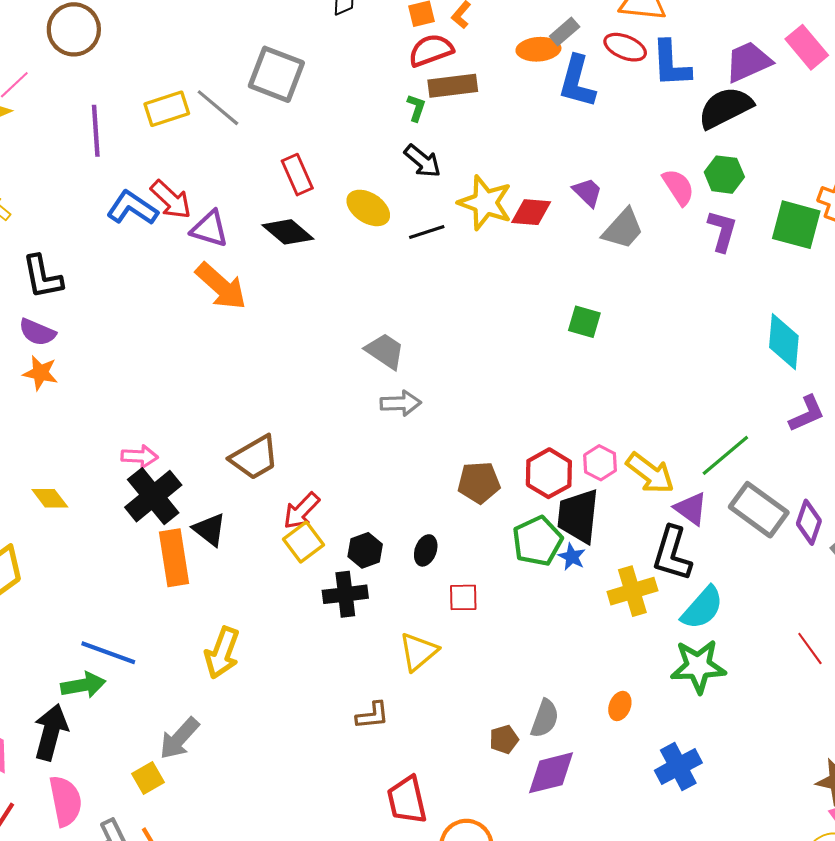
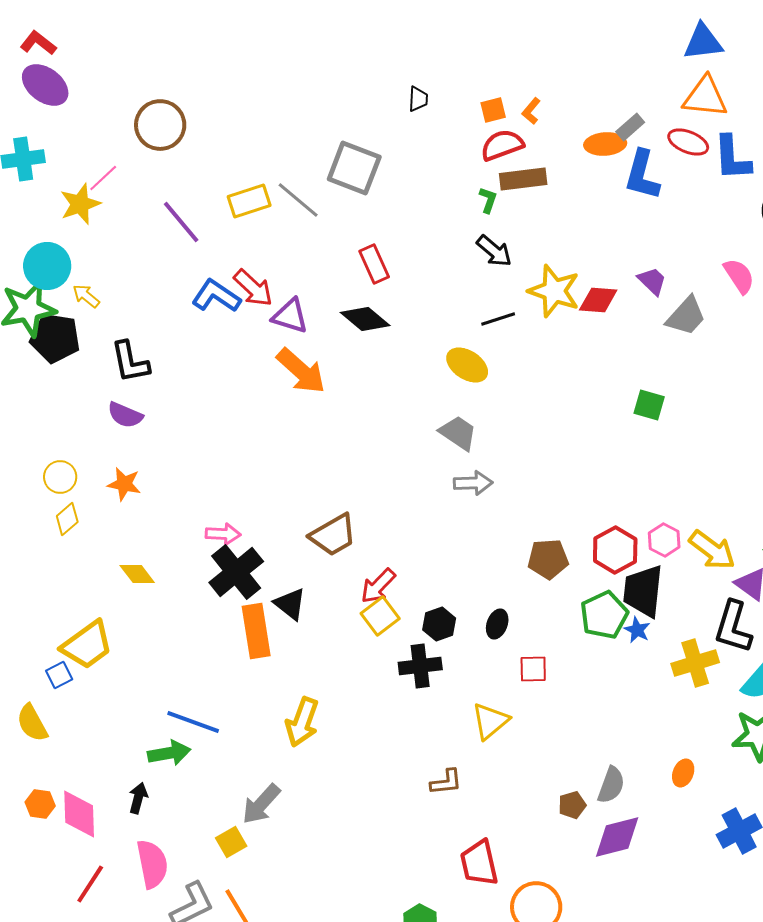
purple line: (96, 131) -> (181, 222), turned -36
yellow ellipse: (368, 208) -> (467, 365), moved
orange star: (40, 373) -> (124, 484), moved
black arrow: (51, 732) -> (138, 798), size x0.6

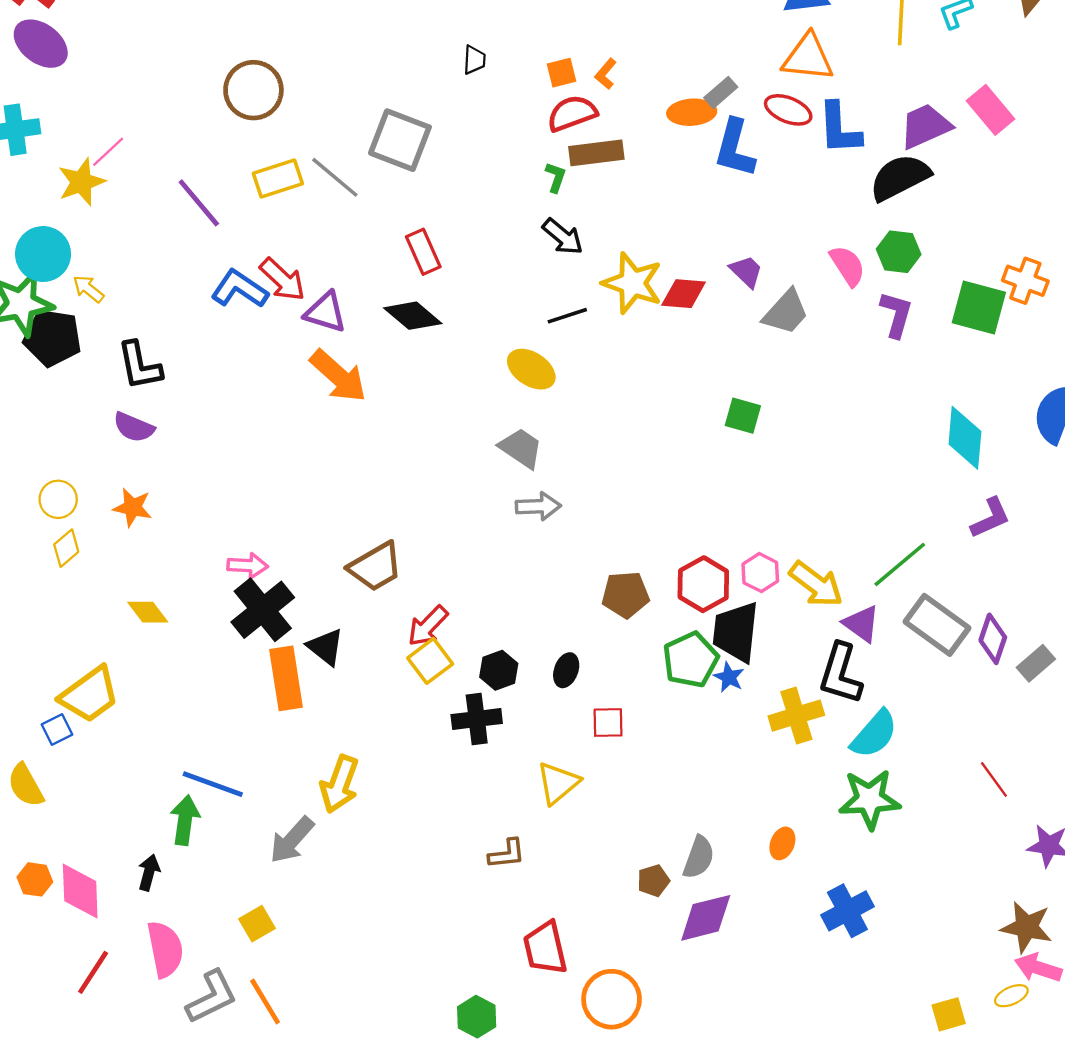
brown circle: (160, 125) -> (253, 90), moved
green arrow: (169, 753) -> (185, 820), turned -72
gray arrow: (261, 804) -> (292, 840), moved

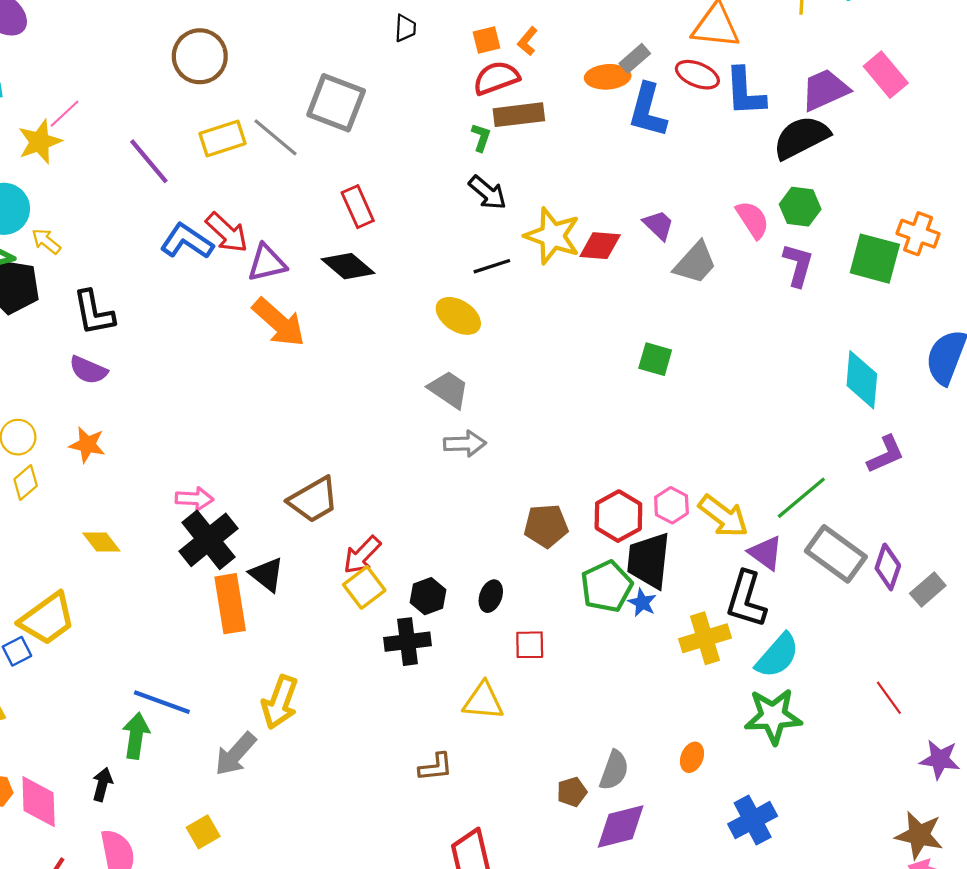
purple triangle: (326, 312) -> (267, 263), turned -30
yellow triangle: (558, 783) -> (483, 701), turned 45

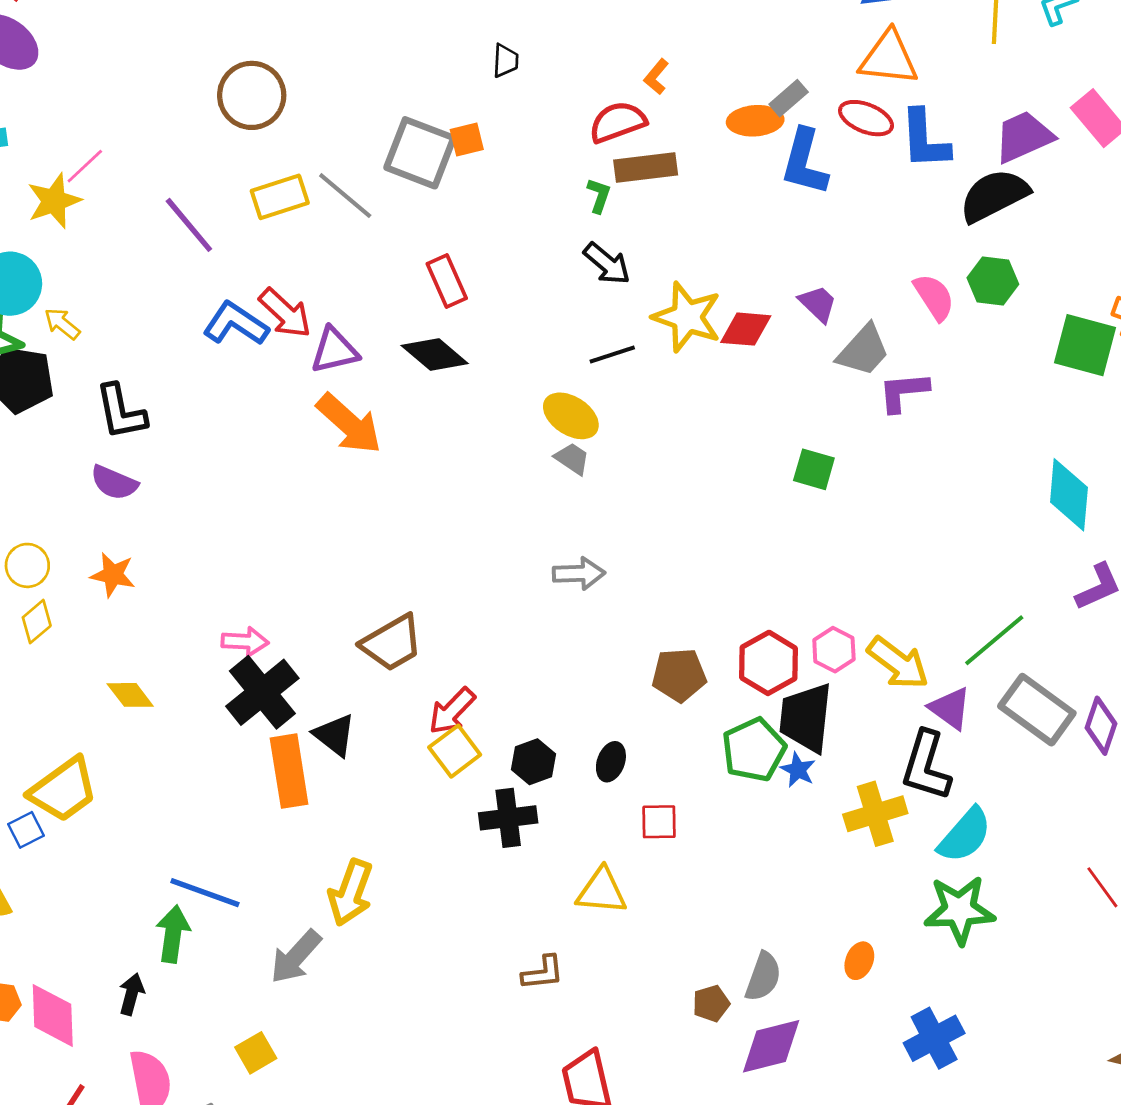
orange square: (486, 40) -> (467, 139), moved
purple L-shape: (798, 265) -> (903, 392), moved, turned -111
gray trapezoid: (449, 389) -> (572, 459), moved, size x0.7

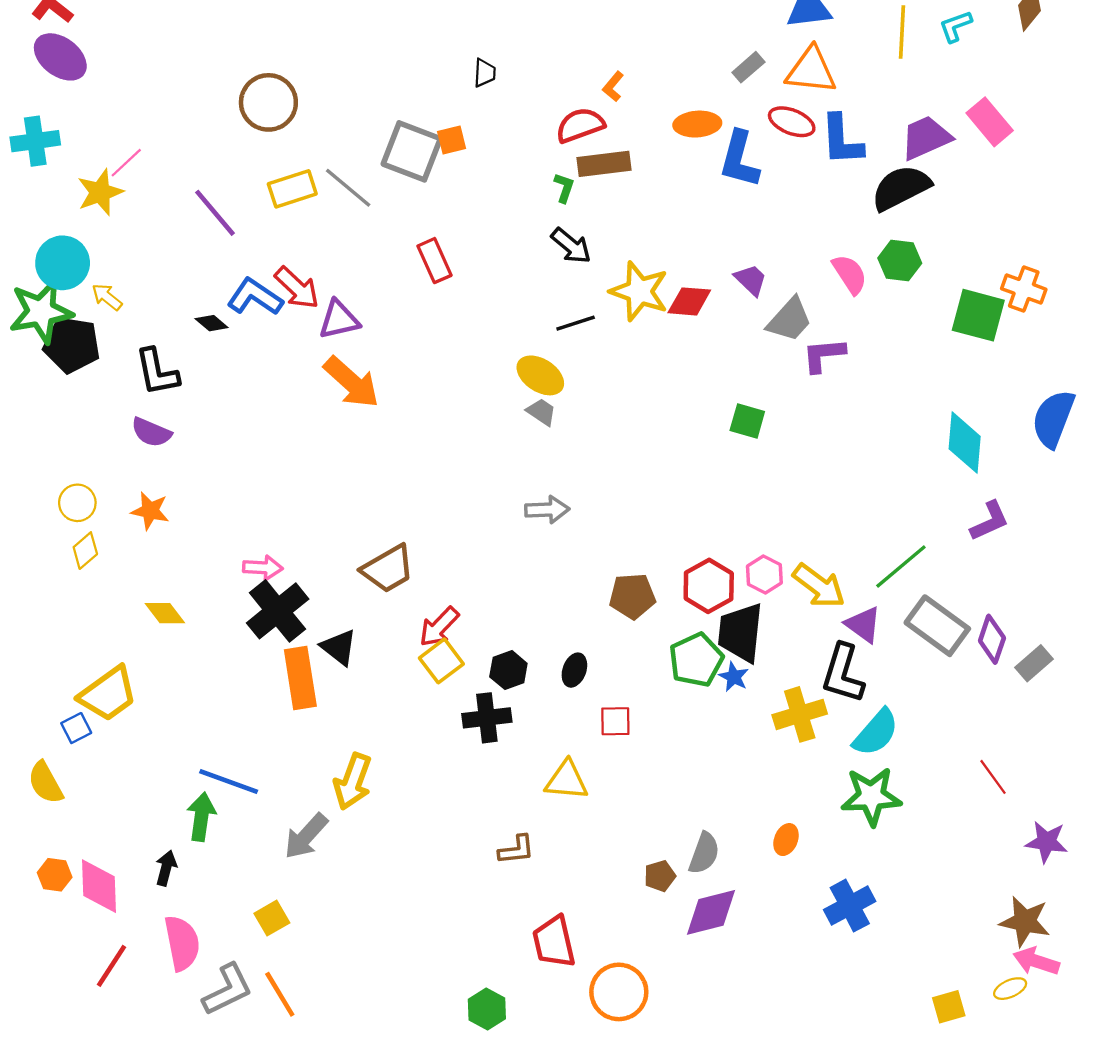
gray rectangle: (789, 98) -> (748, 67), moved
black diamond: (435, 354) -> (212, 323), moved, size x0.6

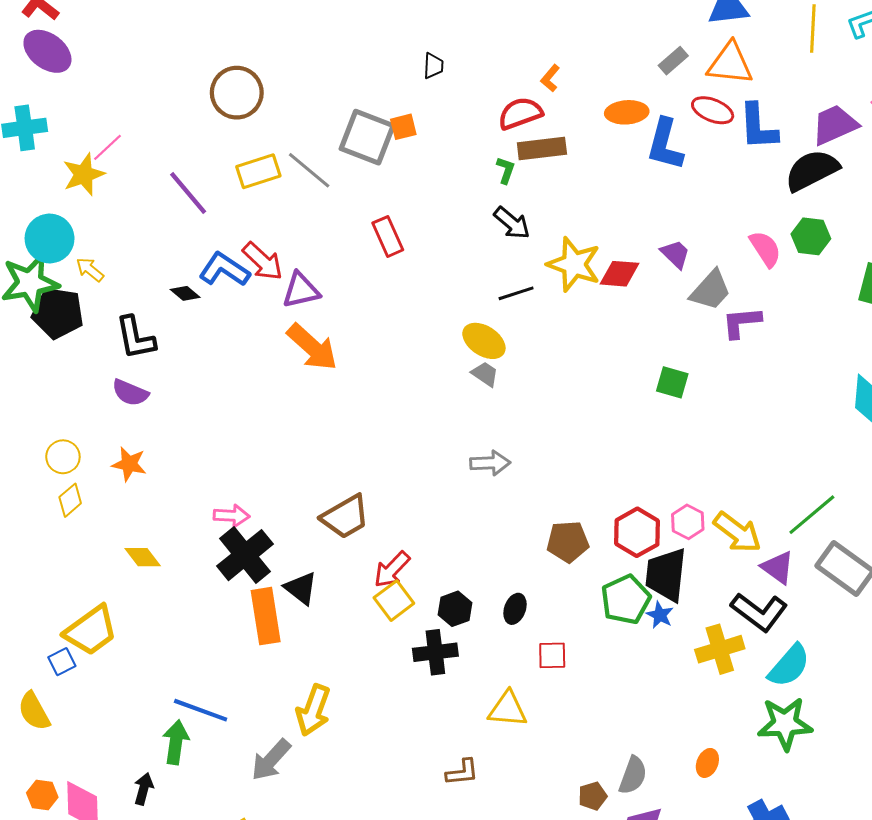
black L-shape: (843, 673) -> (759, 612), turned -70

